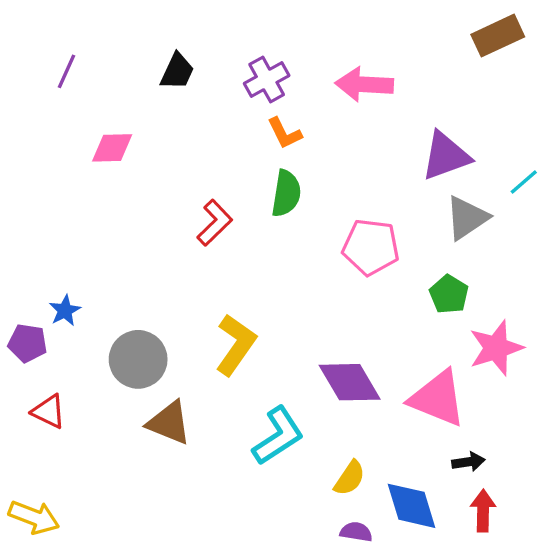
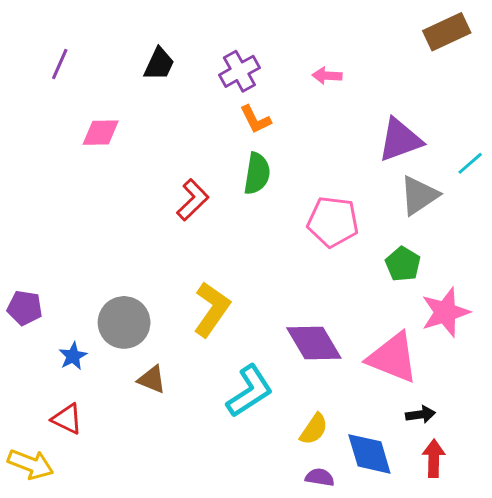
pink arrow: (364, 84) -> (327, 76), size x0.6
blue star: (65, 311) -> (73, 356), moved
red triangle: (49, 411) -> (67, 419), moved
brown triangle: (169, 423) -> (152, 379), size x0.7

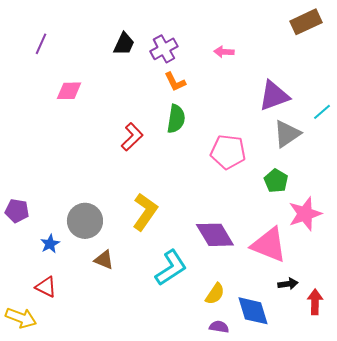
black trapezoid: (159, 64) -> (124, 44), moved
red arrow: (434, 458) -> (315, 302), moved

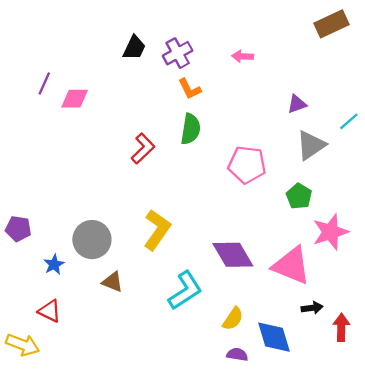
purple line: (41, 44) -> (44, 83), moved
purple triangle: (274, 96) -> (297, 104), size x0.6

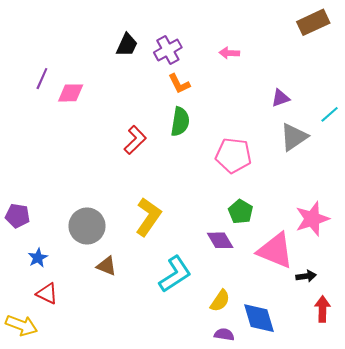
green pentagon: (299, 196) -> (241, 212), moved
purple diamond: (233, 255) -> (220, 240), size x0.7
blue star: (54, 264) -> (38, 258), moved
black arrow: (312, 308) -> (306, 276), moved

